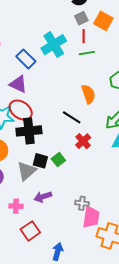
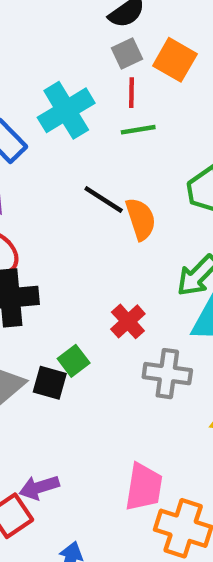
black line: (72, 117) -> (104, 199), moved
black square: (40, 161) -> (50, 383), moved
purple arrow: (43, 197) -> (39, 487), moved
gray cross: (82, 203) -> (167, 374), moved, size x1.5

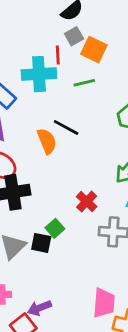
orange square: (175, 60) -> (94, 50), moved
red line: (131, 93) -> (58, 55), moved
cyan cross: (66, 110) -> (39, 74), turned 32
orange semicircle: (141, 219) -> (47, 141), moved

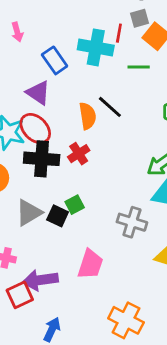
red cross: (87, 202) -> (79, 154), moved
pink trapezoid: (104, 303) -> (90, 264), moved
purple arrow: (39, 308) -> (40, 280), size x1.4

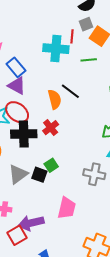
blue rectangle: (55, 60) -> (16, 67), moved

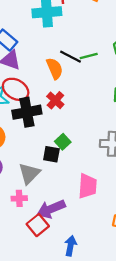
green line: (89, 60) -> (89, 56), moved
gray triangle: (18, 174) -> (29, 173), moved

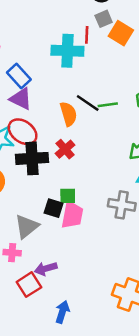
green square: (63, 142) -> (68, 196), turned 35
pink trapezoid: (88, 186) -> (72, 215), moved
purple arrow: (51, 209) -> (46, 269), size x0.7

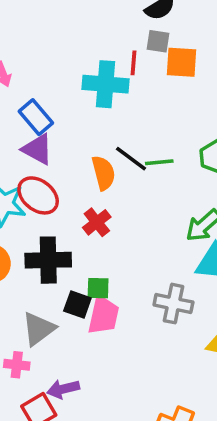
gray square: (104, 19) -> (158, 41), turned 30
orange square: (121, 33) -> (182, 62), turned -30
black cross: (32, 158) -> (48, 260), moved

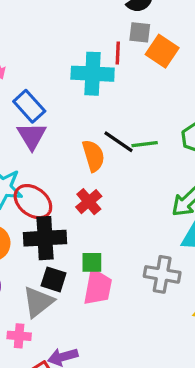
orange square: (182, 62) -> (162, 51), turned 32
purple triangle: (37, 149) -> (32, 136), turned 32
red ellipse: (38, 195) -> (33, 202), moved
black square: (77, 305) -> (54, 279), moved

